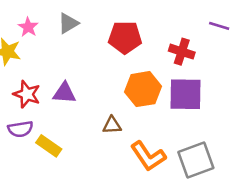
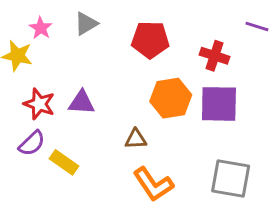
purple semicircle: (20, 129) -> (32, 143), turned -35
orange L-shape: (148, 156) -> (153, 184), moved
gray square: (196, 160) -> (231, 178), turned 30

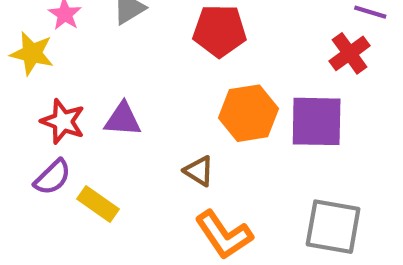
red cross: (215, 56) -> (350, 53), moved, turned 36
brown triangle: (136, 139) -> (199, 171), turned 35

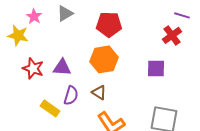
orange hexagon: (248, 113) -> (104, 59), moved
purple square: (317, 121) -> (156, 68), size x0.7
purple semicircle: (53, 177) -> (71, 95), moved, turned -30

